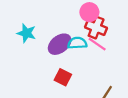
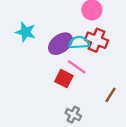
red cross: (96, 28) -> (97, 40), moved
pink line: (97, 44) -> (77, 67), moved

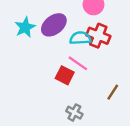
cyan star: (26, 32) -> (25, 27), turned 30
purple ellipse: (60, 44) -> (54, 25), moved

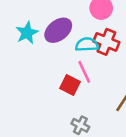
pink line: (78, 63) -> (84, 72), turned 30

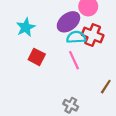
purple ellipse: (58, 30) -> (68, 22), moved
red square: (70, 85) -> (37, 57), moved

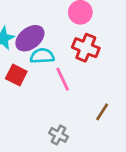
purple ellipse: (68, 22) -> (30, 38), moved
cyan semicircle: (76, 37) -> (42, 56), moved

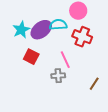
cyan semicircle: (42, 56) -> (58, 25), moved
gray cross: (59, 135) -> (58, 76), moved, turned -32

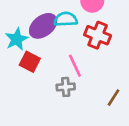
cyan star: (21, 30) -> (17, 39), moved

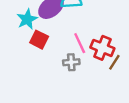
red cross: (98, 35) -> (102, 48), moved
brown line: (113, 98) -> (114, 62), moved

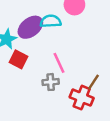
red cross: (102, 48) -> (82, 98), moved

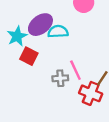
cyan semicircle: (51, 21) -> (58, 32), moved
pink line: (59, 63) -> (75, 70), moved

